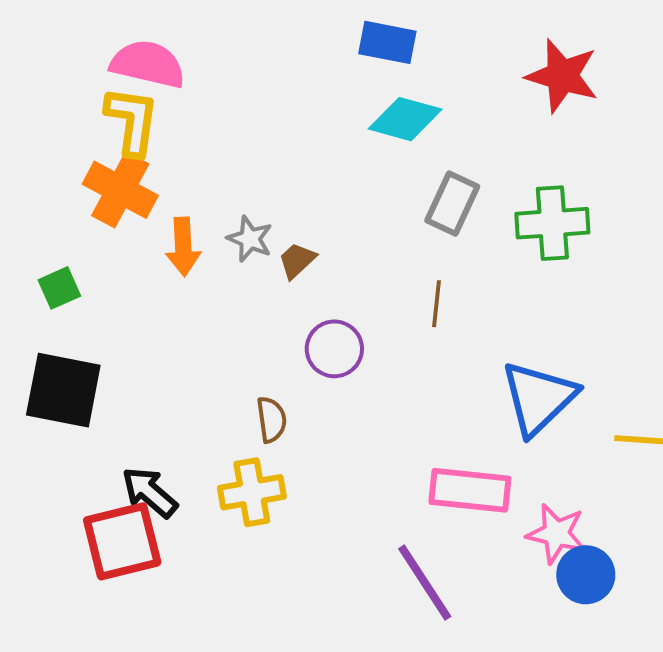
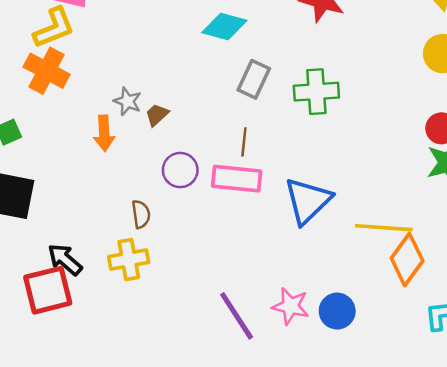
yellow L-shape: (132, 121) -> (54, 28), turned 60
orange arrow: (183, 247) -> (104, 133), moved
pink rectangle: (470, 490) -> (237, 179), moved
pink star: (556, 534) -> (291, 306), moved

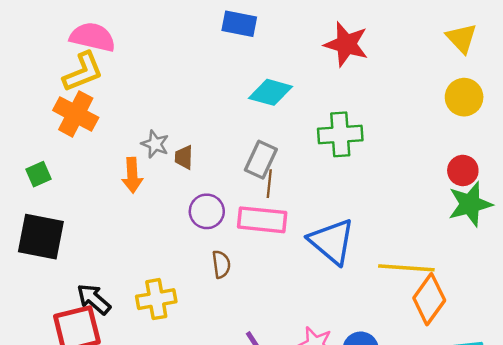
cyan diamond: (224, 27) -> (270, 92), moved
gray rectangle: (254, 79) -> (261, 160), moved
brown trapezoid: (157, 115) -> (184, 157), turned -45
blue triangle: (308, 201) -> (332, 241), turned -36
brown semicircle: (141, 214) -> (221, 264), moved

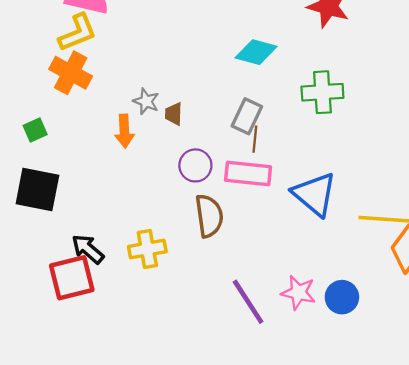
brown semicircle: (221, 264) -> (209, 216), size x1.6

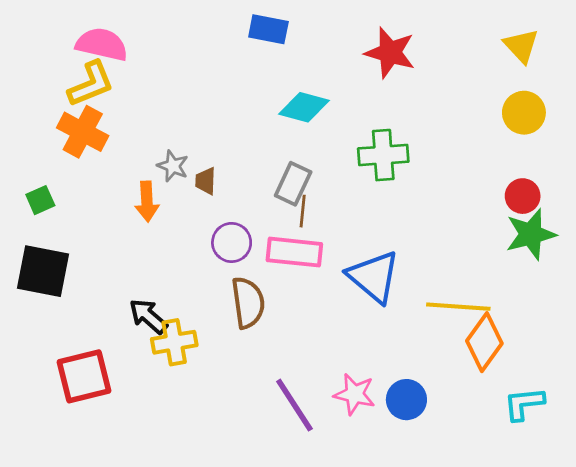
black arrow: (88, 249) -> (148, 316), moved

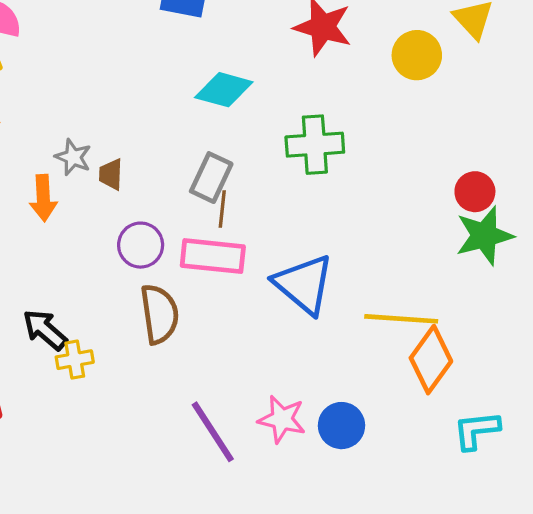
yellow circle: (524, 113) -> (417, 55), moved
yellow cross: (174, 342) -> (75, 360), size x0.7

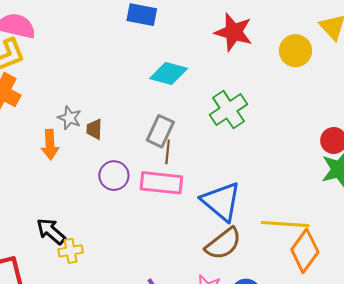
green cross: (315, 145) -> (228, 110), turned -30
brown semicircle: (159, 314) -> (223, 244), moved, turned 60

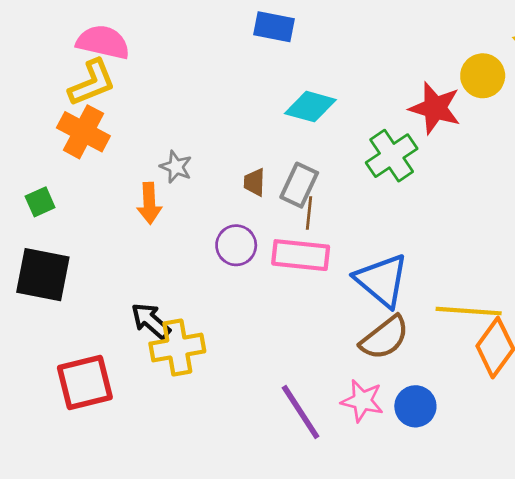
red star: (234, 32) -> (435, 108), moved
brown trapezoid: (94, 129) -> (254, 182), moved
yellow cross: (71, 251) -> (177, 348), size x1.6

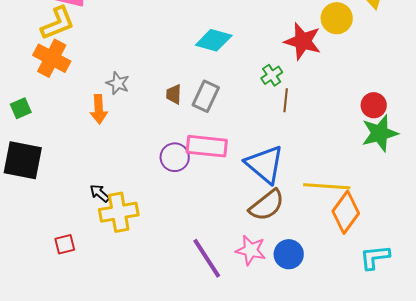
green cross: (392, 156) -> (272, 75), size x0.6
brown line: (309, 213) -> (286, 100), moved
purple circle: (236, 245) -> (175, 157), moved
black arrow: (151, 321) -> (100, 193), size x0.7
red square: (85, 383) -> (65, 244), moved, size x0.5

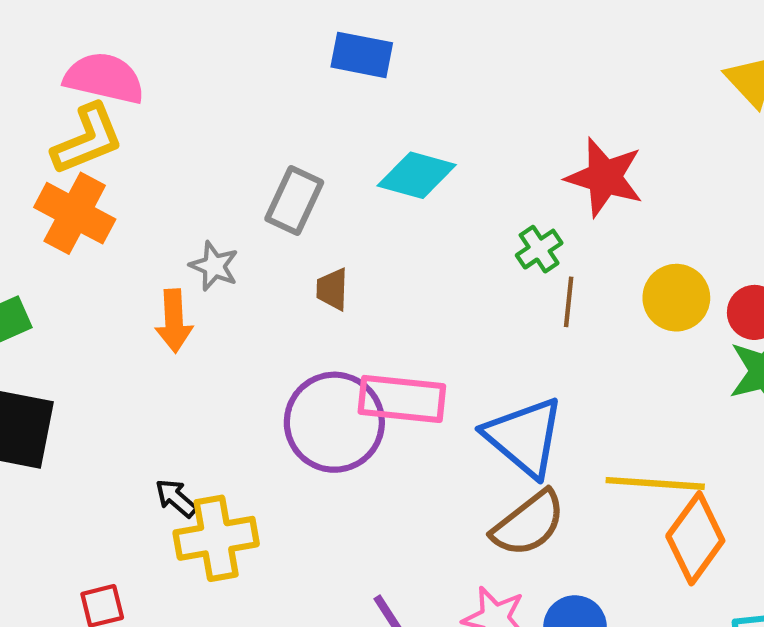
yellow circle: (337, 18) -> (676, 298), moved
gray rectangle: (206, 96) -> (294, 201), moved
purple circle: (175, 157) -> (334, 422), size x1.6

